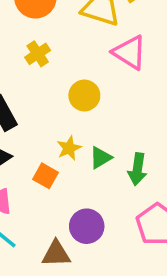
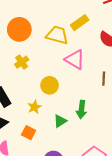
yellow star: (69, 148) -> (34, 107), moved
green arrow: (137, 169) -> (82, 110), moved

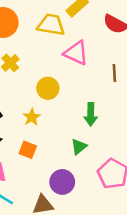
green triangle: (60, 121) -> (79, 147), moved

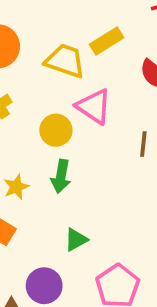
yellow circle: (48, 88) -> (56, 130), moved
green arrow: (91, 114) -> (61, 176), moved

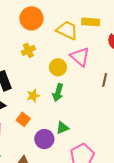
yellow rectangle: (107, 41) -> (91, 22), turned 30
purple circle: (44, 286) -> (44, 139), moved

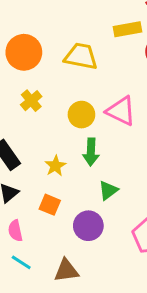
yellow rectangle: (91, 22) -> (127, 29), moved
pink triangle: (80, 57) -> (121, 111), moved
green triangle: (62, 128) -> (108, 190), moved

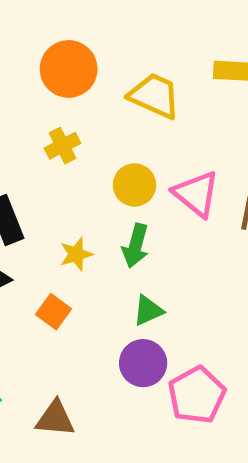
purple circle: (88, 226) -> (143, 363), moved

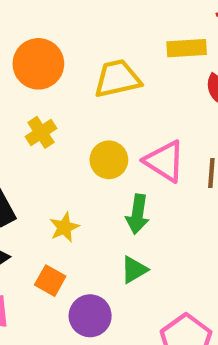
yellow trapezoid: (154, 96) -> (117, 79), turned -30
green arrow: (136, 246) -> (138, 214), moved
purple circle: (143, 363) -> (90, 316), moved

